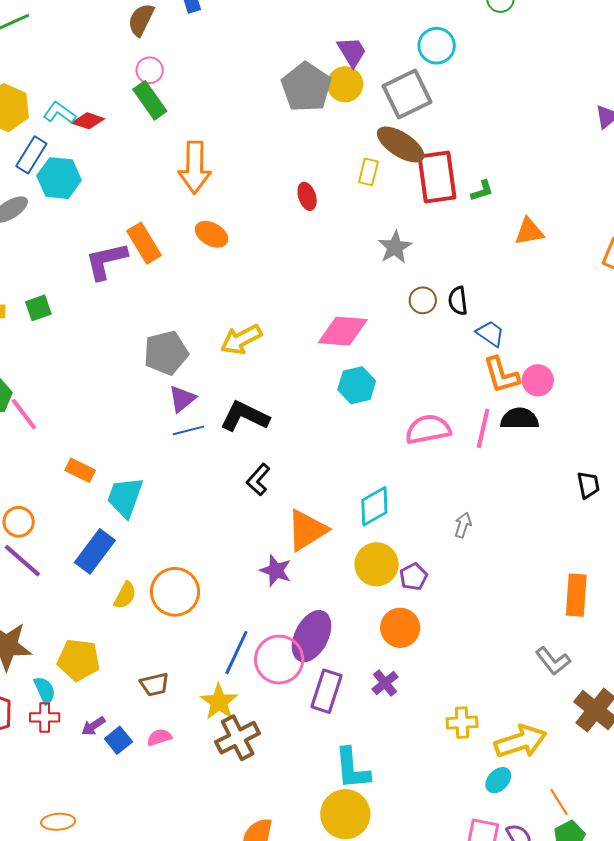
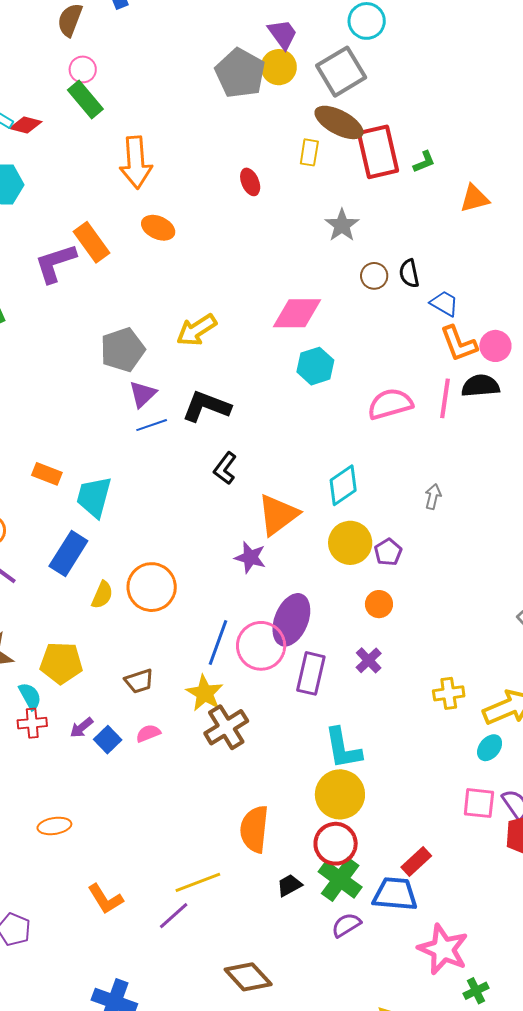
orange circle: (400, 628) -> (379, 604), size x0.7

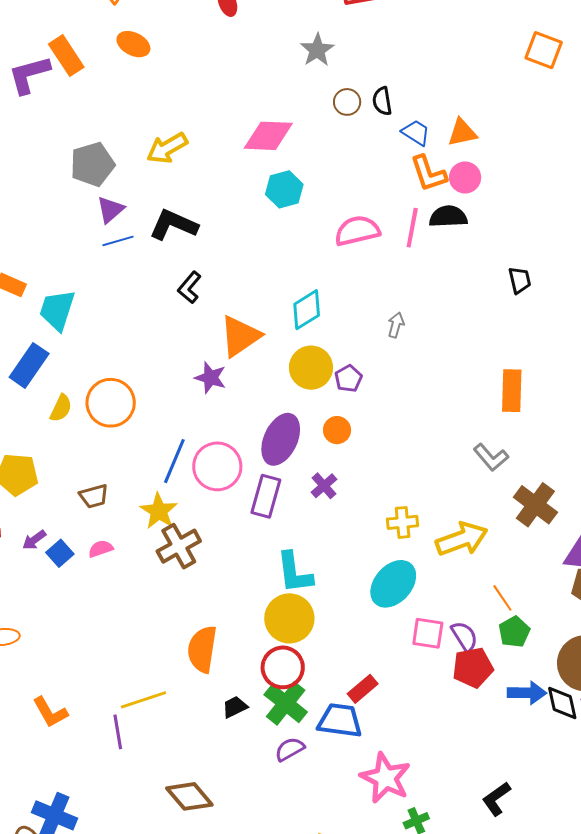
orange triangle: (474, 198) -> (462, 133), moved
purple ellipse: (291, 620) -> (281, 439), moved
cyan ellipse: (490, 748) -> (393, 584), moved, size x1.8
purple line: (174, 916) -> (118, 732), turned -60

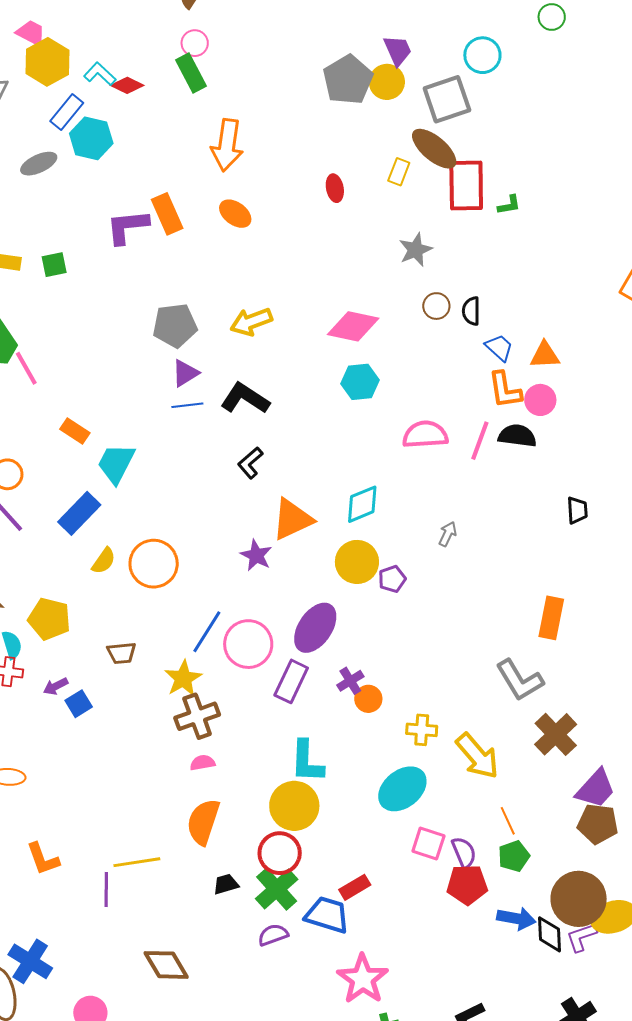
orange circle: (337, 430) -> (368, 699), moved
gray L-shape: (491, 457) -> (520, 680), size x1.4
yellow arrow: (462, 539) -> (477, 756), turned 60
pink semicircle: (101, 549) -> (203, 763), moved

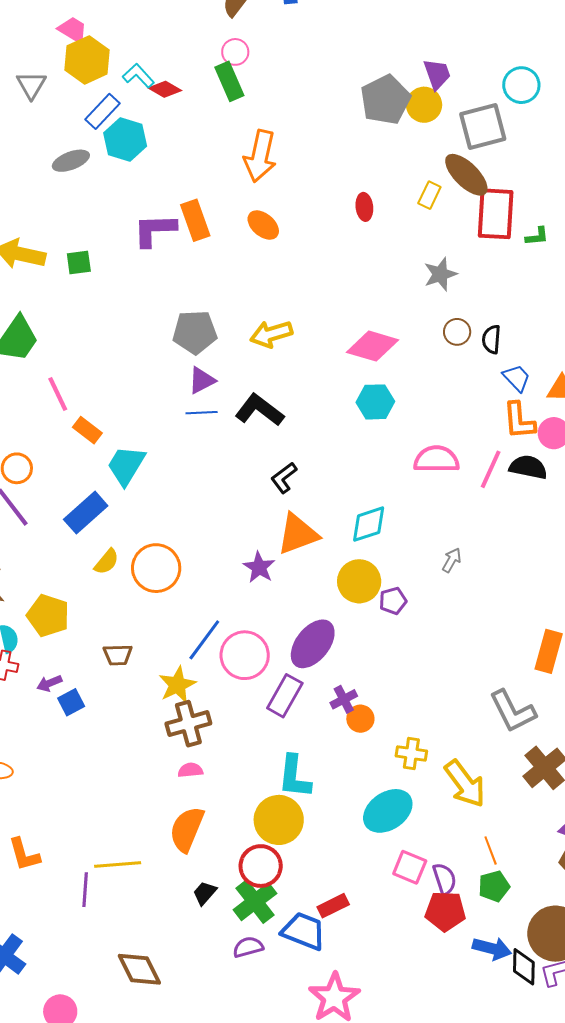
pink line: (26, 368) -> (58, 394), moved
black L-shape: (250, 463) -> (284, 478), moved
black trapezoid: (226, 884) -> (205, 893), turned -36

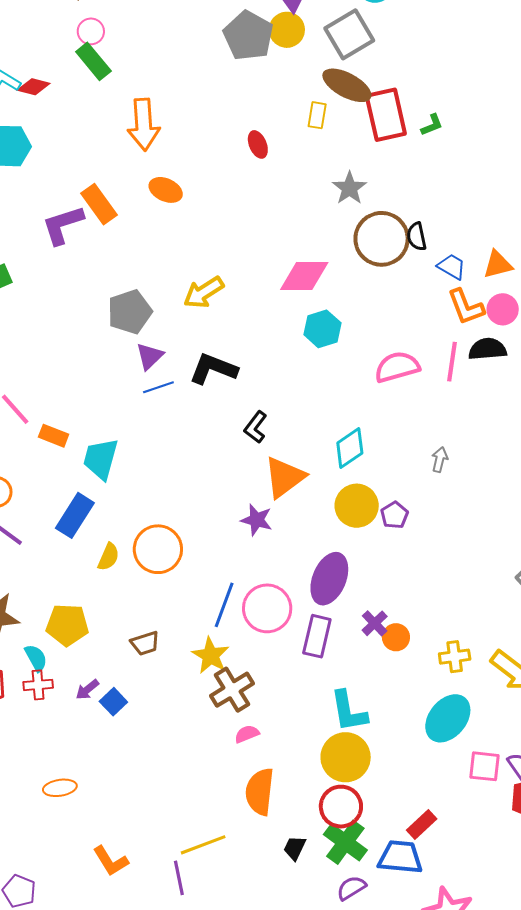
brown circle: (457, 332) -> (382, 239), size x2.0

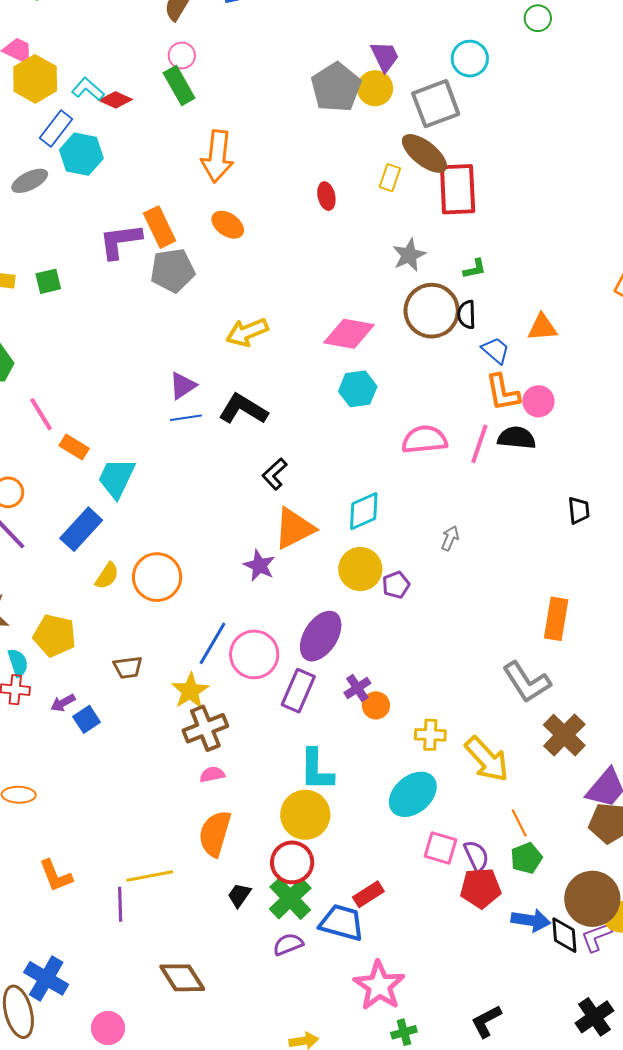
green L-shape: (432, 125) -> (475, 269), moved
orange triangle: (498, 265) -> (542, 327), moved
gray pentagon: (130, 312) -> (173, 270), moved

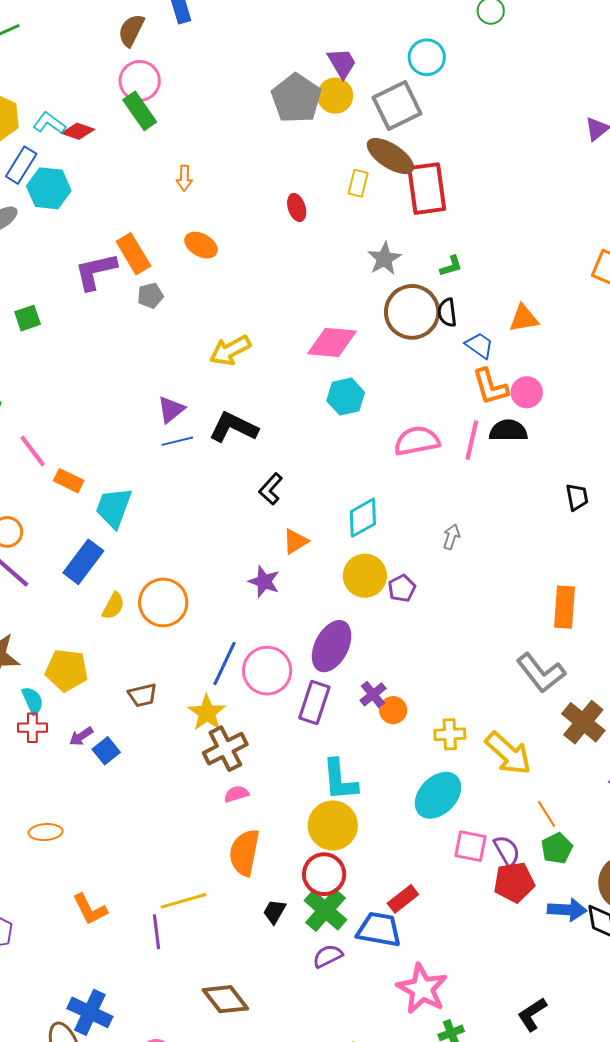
pink circle: (182, 56) -> (140, 81), size x1.5
orange arrow: (217, 156) -> (184, 178), size x0.5
gray pentagon: (173, 270) -> (150, 296), size x0.6
orange triangle: (294, 528) -> (295, 541), size x0.6

